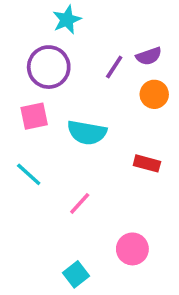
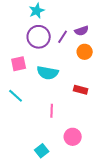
purple circle: (49, 67) -> (39, 37), moved
pink line: (80, 203) -> (52, 111), moved, turned -40

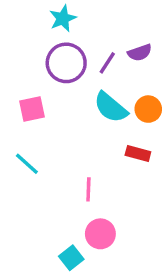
orange circle: (85, 52) -> (148, 109), moved
cyan semicircle: (48, 73) -> (111, 107), moved, turned 30
pink circle: (73, 137) -> (100, 234), moved

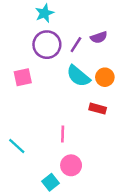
cyan line: (27, 164) -> (17, 146), moved

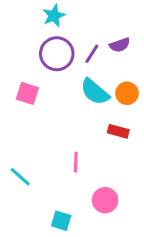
pink square: (23, 77) -> (27, 93), turned 30
pink circle: (71, 165) -> (105, 200), moved
cyan square: (51, 182) -> (61, 221), turned -35

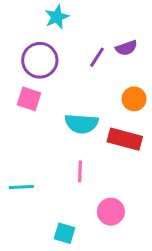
purple circle: (57, 54) -> (40, 60), moved
cyan semicircle: (95, 92) -> (82, 124), moved, turned -36
red rectangle: (118, 131) -> (125, 139), size x1.5
cyan line: (20, 177) -> (21, 187), turned -45

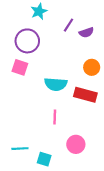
purple line: (97, 57) -> (68, 25), moved
cyan line: (21, 187) -> (20, 149), moved

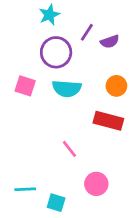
purple circle: (27, 41) -> (56, 52), moved
cyan semicircle: (56, 84) -> (67, 89), moved
pink line: (55, 117) -> (69, 149), turned -40

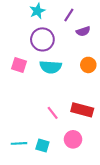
purple line: (87, 32) -> (69, 15), moved
red rectangle: (108, 121) -> (82, 110), moved
cyan square: (56, 203) -> (42, 145), moved

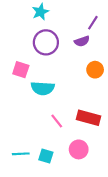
purple line: (69, 15) -> (93, 23), moved
purple semicircle: (83, 31) -> (82, 41), moved
cyan semicircle: (51, 67) -> (43, 88), moved

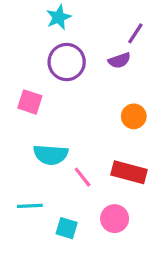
orange circle: (95, 70) -> (134, 116), moved
cyan semicircle: (43, 88) -> (51, 155), moved
cyan line: (21, 154) -> (30, 206), moved

